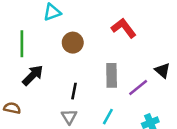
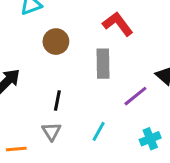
gray rectangle: (112, 75) -> (103, 64), moved

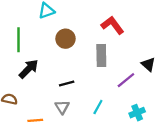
black line: (57, 100) -> (67, 83), turned 64

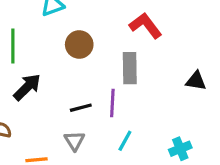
black triangle: (148, 64) -> (196, 81), turned -32
purple line: (126, 80) -> (112, 103), moved, turned -48

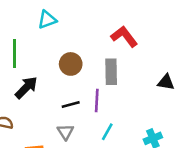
brown circle: (79, 45) -> (71, 64), moved

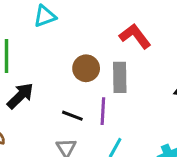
brown circle: (71, 64) -> (86, 68), moved
black line: (71, 104) -> (72, 116), turned 36

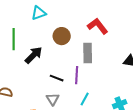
brown circle: (86, 68) -> (62, 36), moved
black arrow: (20, 96) -> (34, 55), moved

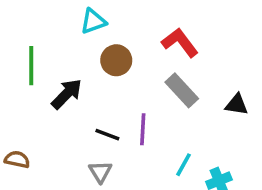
cyan triangle: (39, 13) -> (93, 21), moved
gray rectangle: (88, 53) -> (182, 90), moved, turned -42
cyan line: (85, 99) -> (184, 165), moved

